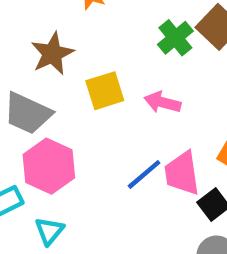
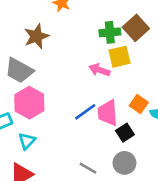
green cross: (175, 38) -> (110, 32), turned 30
yellow square: (105, 91) -> (119, 57), moved

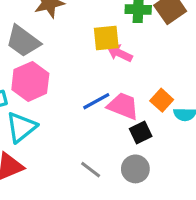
yellow square: (119, 57) -> (106, 38), moved
pink trapezoid: (108, 113) -> (123, 106), turned 108
cyan triangle: (27, 141) -> (21, 127), size x1.5

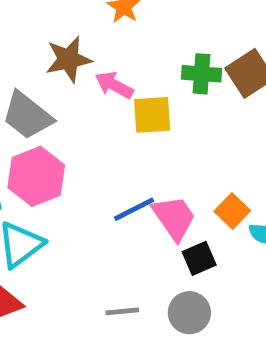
pink arrow: (120, 53) -> (114, 85), moved
pink trapezoid: (123, 106) -> (174, 218), turned 32
gray line: (91, 170) -> (122, 311), turned -45

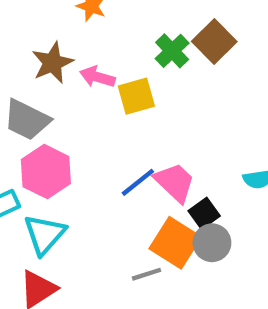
green cross: (202, 74) -> (172, 51), turned -36
orange square: (232, 211) -> (175, 243), moved, size x1.6
gray circle: (189, 313) -> (212, 243), moved

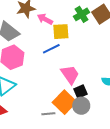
blue line: (138, 182) -> (51, 49), moved

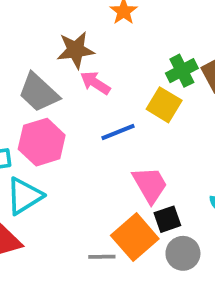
pink arrow: (45, 19) -> (95, 83), moved
yellow square: (61, 32) -> (164, 105), moved, turned 30
gray circle: (81, 106) -> (183, 253), moved

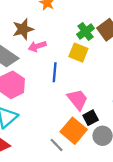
pink arrow: (95, 83) -> (37, 46), turned -42
blue line: (118, 132) -> (55, 72), turned -54
gray line: (102, 257) -> (57, 145), turned 56

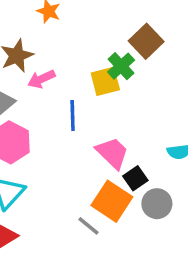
green cross: (86, 31) -> (121, 66), moved
yellow square: (78, 53) -> (105, 81), turned -30

